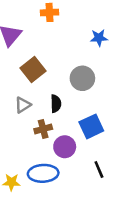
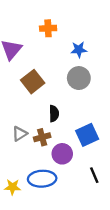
blue star: (99, 38) -> (79, 50), moved
gray circle: (82, 78) -> (79, 78), moved
gray triangle: (23, 105) -> (20, 134), moved

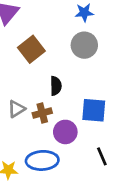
blue square: (87, 135) -> (94, 110), turned 30

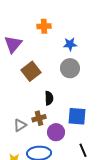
gray triangle: (16, 109) -> (20, 125), moved

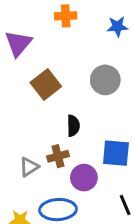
blue star: (70, 44) -> (117, 27), moved

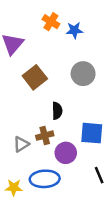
orange cross: (66, 16) -> (51, 22), turned 35
blue star: (117, 27) -> (74, 30), moved

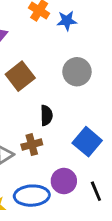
blue square: (92, 133) -> (87, 142), turned 35
purple circle: (66, 153) -> (64, 181), moved

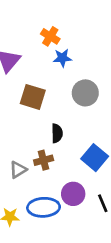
blue star: (67, 21) -> (62, 58), moved
brown square: (20, 76) -> (33, 97), turned -35

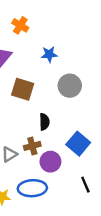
orange cross: (50, 36) -> (20, 25), moved
purple circle: (73, 194) -> (50, 162), moved

